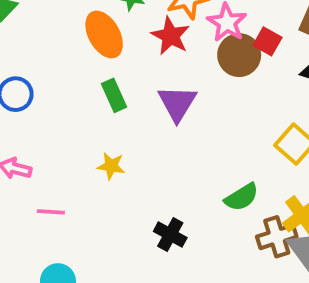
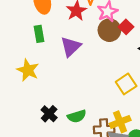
yellow star: (111, 166) -> (28, 70), size x1.5
green semicircle: (242, 197) -> (77, 116), moved

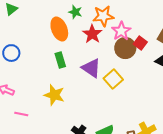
purple triangle: (71, 47) -> (91, 68), turned -35
yellow square: (126, 84) -> (113, 79), moved

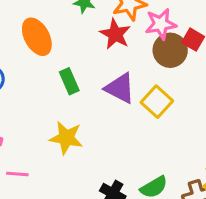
orange ellipse: (59, 29) -> (37, 37), moved
pink star: (121, 31) -> (161, 24), turned 30

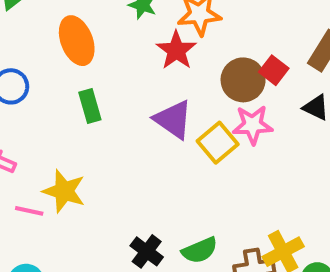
pink star: (161, 24) -> (253, 125), moved
green rectangle: (69, 81) -> (90, 106), moved
yellow star: (66, 138) -> (64, 191), moved

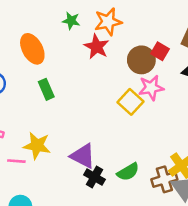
purple triangle: (173, 120) -> (83, 156), moved

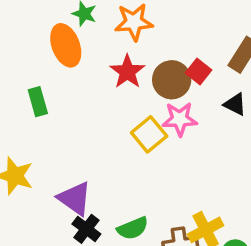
red star: (96, 47) -> (127, 72), moved
orange ellipse: (32, 49) -> (66, 45), moved

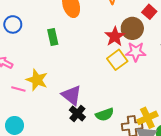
red square: (199, 71) -> (149, 12), moved
red star: (127, 72) -> (115, 37), moved

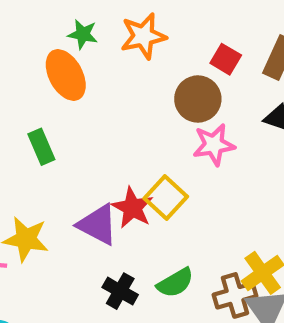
red star: (115, 37) -> (132, 208), moved
yellow square: (117, 60) -> (166, 198), moved
purple triangle: (71, 95) -> (98, 225), moved

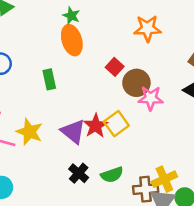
green star: (83, 34) -> (71, 16), moved
orange star: (143, 36) -> (147, 28), moved
red square: (226, 59) -> (115, 67), moved
brown circle: (198, 99) -> (136, 83), moved

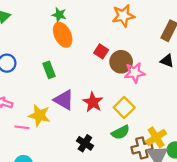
yellow square: (116, 124) -> (124, 107), moved
purple triangle: (73, 132) -> (64, 100), moved
green semicircle: (112, 175) -> (121, 132), moved

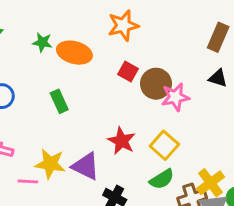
green star: (59, 15) -> (42, 42), moved
orange star: (123, 16) -> (123, 25), moved
orange ellipse: (63, 35) -> (74, 53), turned -45
purple triangle: (64, 100) -> (86, 166), moved

